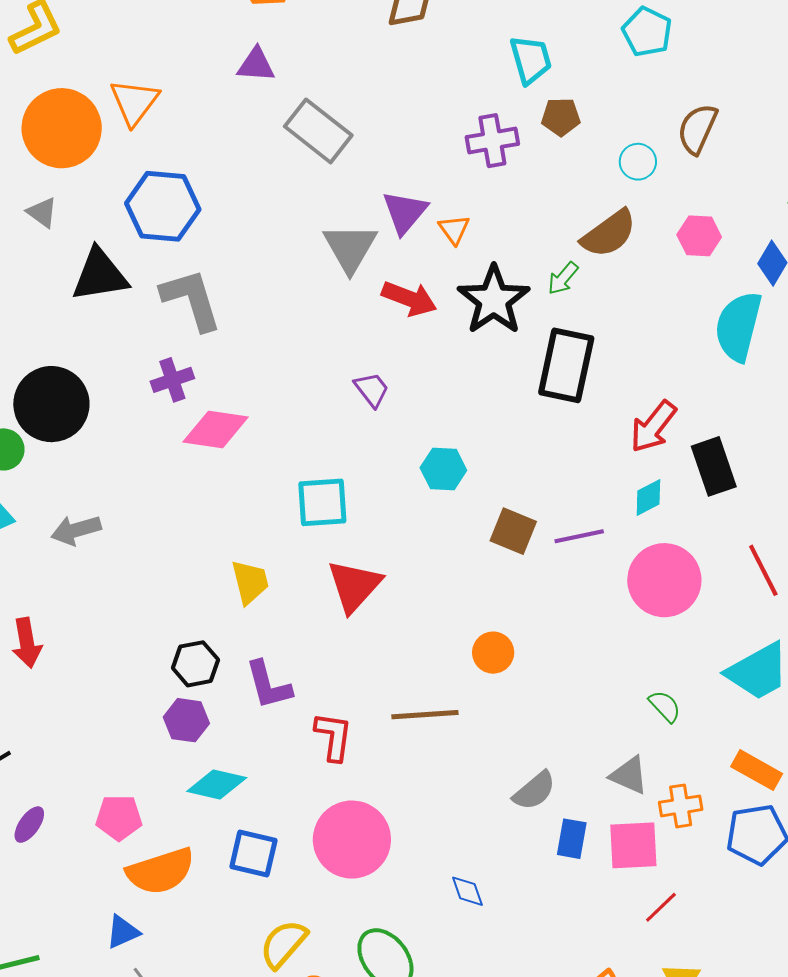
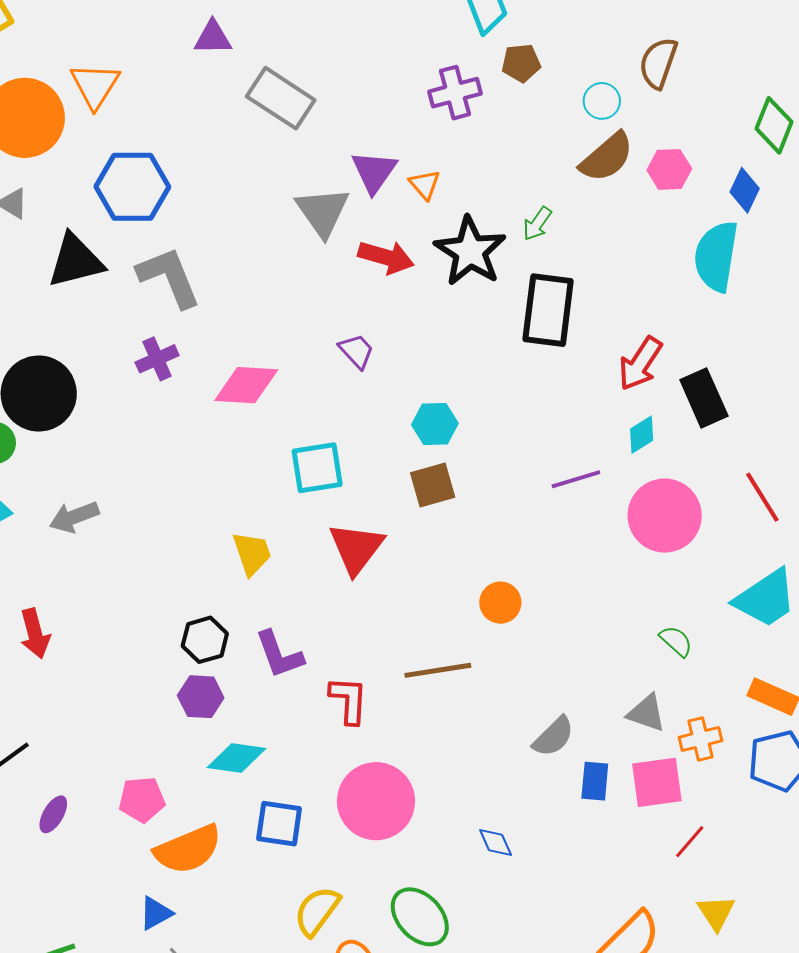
brown semicircle: (609, 234) -> (607, 157), moved
pink diamond: (216, 430) -> (246, 385), moved
brown square: (513, 531) -> (433, 485), moved, turned -33

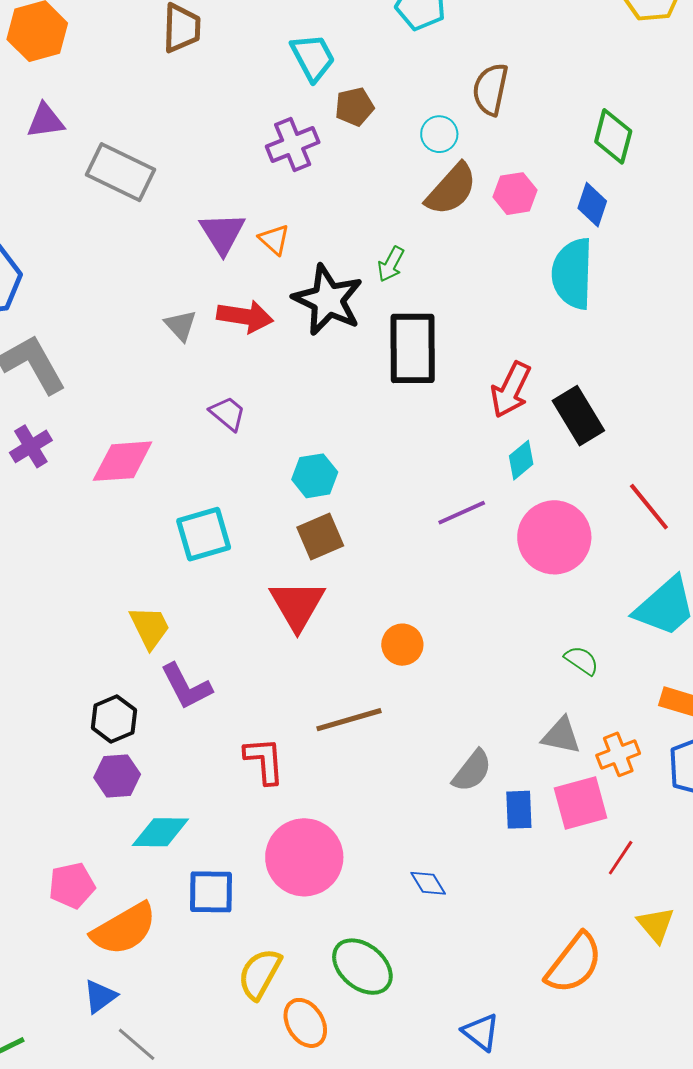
gray triangle: (323, 212) -> (181, 325), moved, size x0.6
red triangle: (356, 548) -> (297, 605), moved
purple L-shape: (279, 655) -> (186, 686), moved

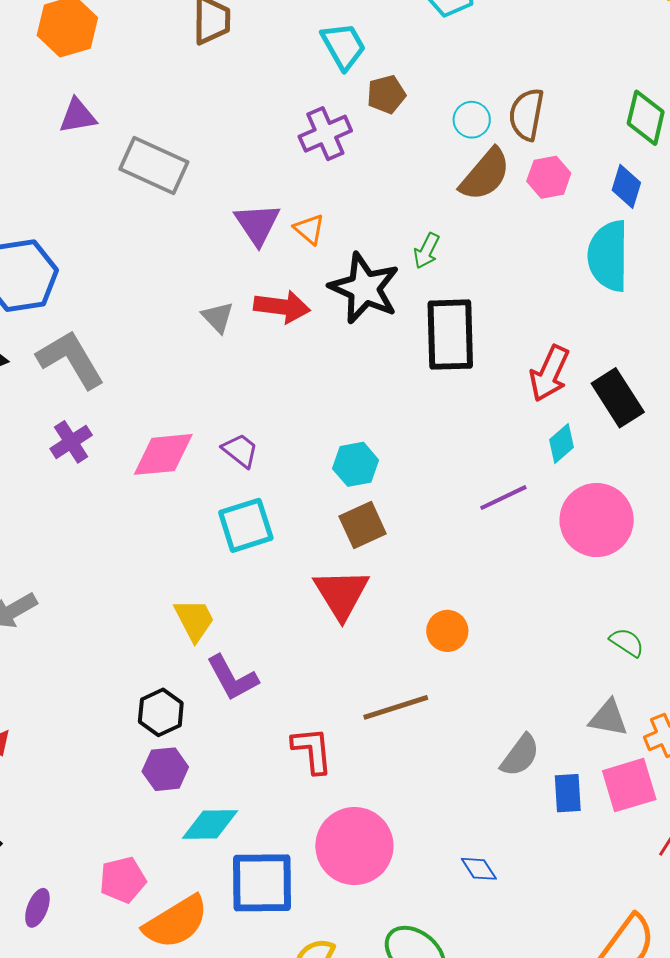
brown semicircle: (490, 89) -> (526, 114), moved
purple trapezoid: (228, 413) -> (240, 451), moved
blue square: (211, 892) -> (262, 883), size x1.4

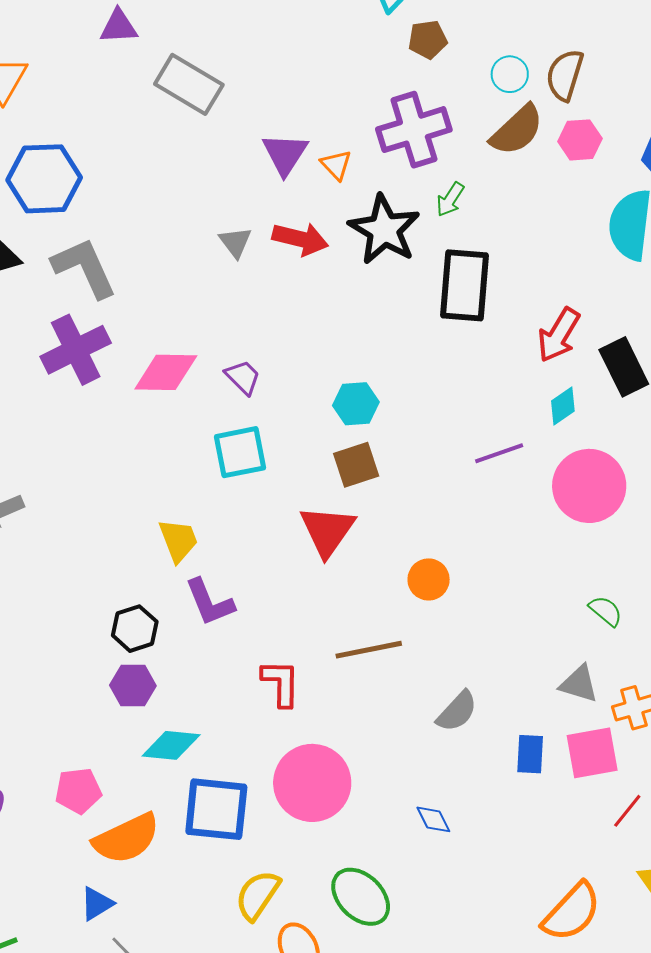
purple cross: (325, 134) -> (414, 130), moved, size x1.4
purple cross: (71, 442) -> (76, 350), size x1.6
gray semicircle: (520, 755) -> (457, 711), moved

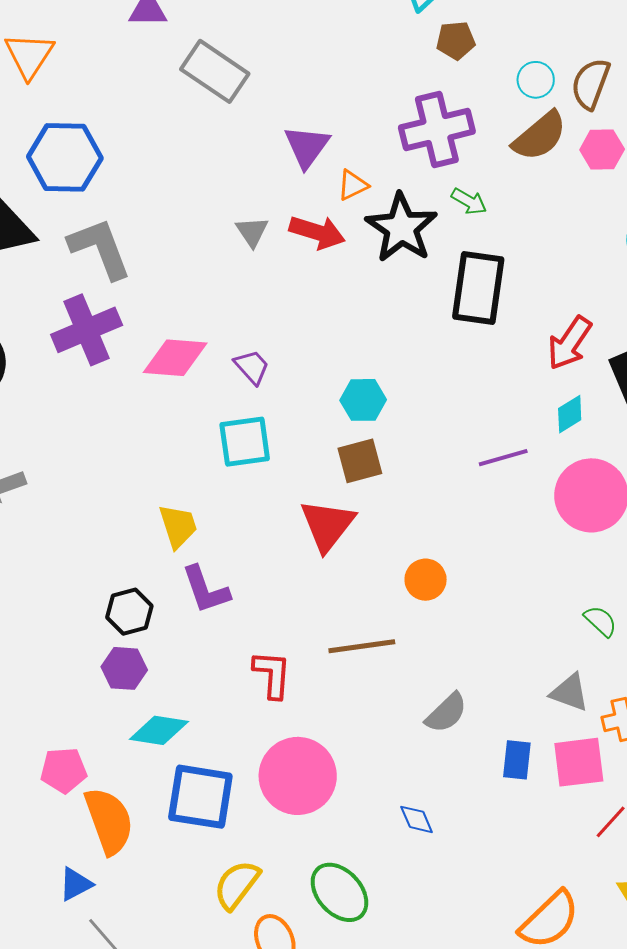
orange triangle: (336, 165) -> (353, 185), moved, turned 44
green arrow: (450, 199) -> (469, 201), turned -96
orange semicircle: (126, 839) -> (109, 821), turned -88

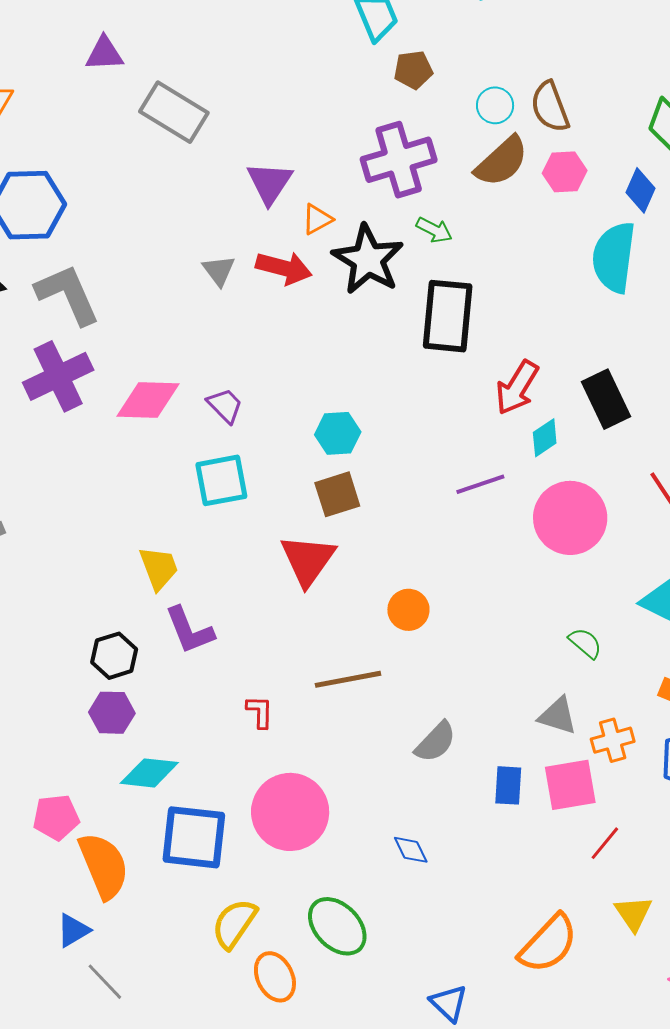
brown semicircle: (591, 84) -> (550, 107), turned -38
red arrow: (570, 343) -> (517, 388), moved
red L-shape: (272, 674) -> (260, 712), size x0.7

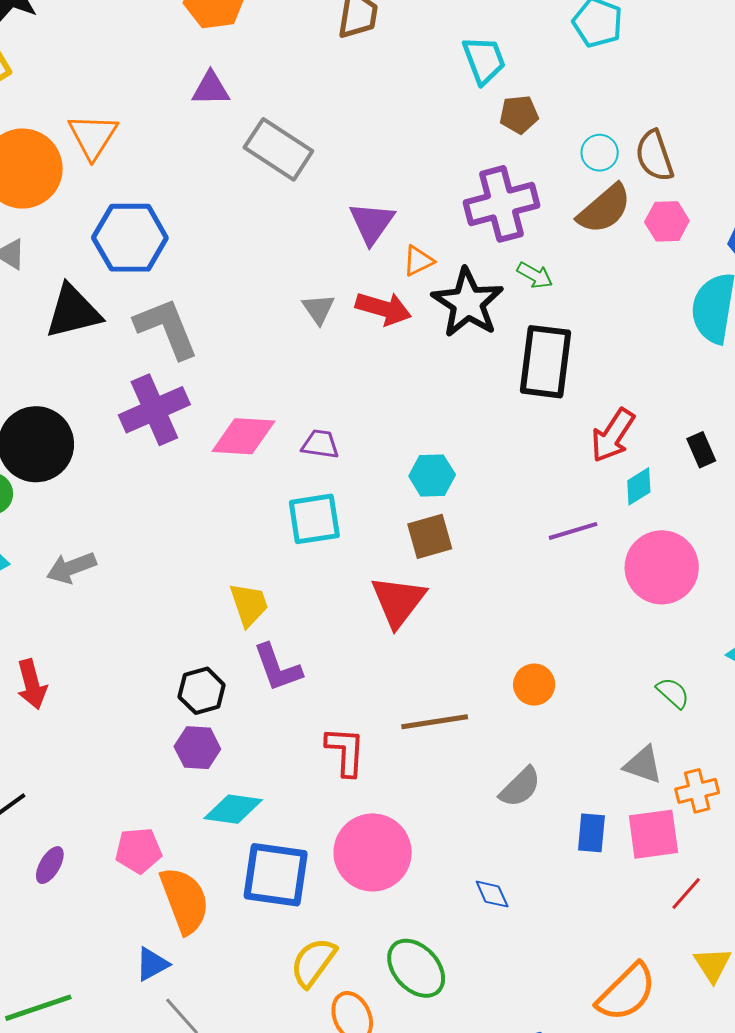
black rectangle: (606, 399) -> (701, 450), size x0.6
purple trapezoid: (225, 405) -> (320, 444), turned -39
orange circle: (408, 610) -> (534, 685), moved
red L-shape: (260, 712) -> (345, 751), size x1.5

